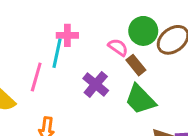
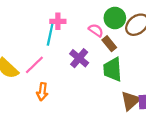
pink line: (36, 77) -> (34, 65), moved, turned 30
green trapezoid: (140, 99) -> (113, 69), turned 40

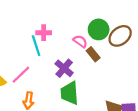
cyan line: (50, 35) -> (36, 46), turned -30
green trapezoid: (113, 69) -> (69, 93), moved

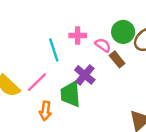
pink cross: (44, 33) -> (78, 36), moved
green trapezoid: (69, 93) -> (70, 94), moved

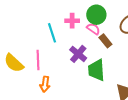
green circle: (123, 32) -> (96, 15), moved
pink line: (37, 82) -> (38, 60), turned -48
green trapezoid: (70, 94) -> (96, 70), moved

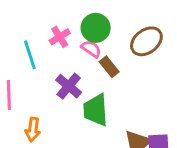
pink cross: (72, 21) -> (60, 37), turned -32
orange arrow: (45, 84) -> (33, 129), moved

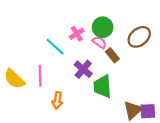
cyan line: (30, 55) -> (55, 47), turned -30

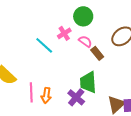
green circle: (103, 27) -> (83, 16), moved
purple cross: (83, 69) -> (76, 97), moved
pink line: (40, 76) -> (31, 92), moved

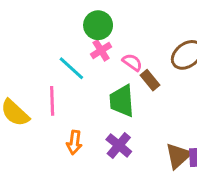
green circle: (83, 16) -> (98, 25), moved
green trapezoid: (88, 82) -> (122, 101), moved
pink line: (31, 92) -> (52, 101), moved

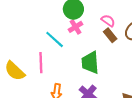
pink semicircle: (132, 62) -> (108, 21), moved
brown rectangle: (150, 80) -> (110, 35), moved

